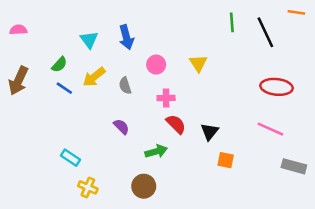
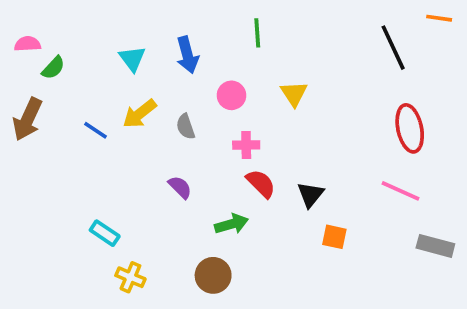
green line: (232, 22) -> (257, 33), moved
green semicircle: (59, 65) -> (53, 68), moved
red ellipse: (277, 87) -> (410, 128), turned 72

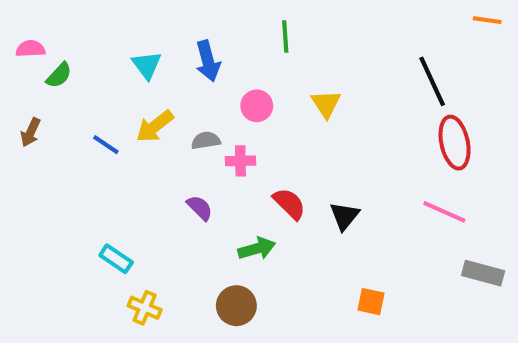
black line: (393, 48) -> (432, 81), moved
brown arrow: (28, 119) -> (30, 132), size x0.6
gray semicircle: (186, 127) -> (206, 141), turned 100
pink cross: (246, 145) -> (240, 161), moved
orange square: (334, 237) -> (371, 302), moved

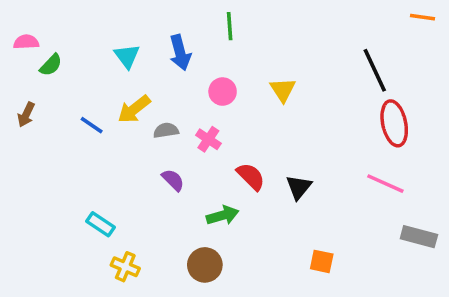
green line: (285, 37) -> (230, 26), moved
gray semicircle: (206, 141) -> (166, 130), moved
pink cross: (240, 161) -> (208, 139), turned 35

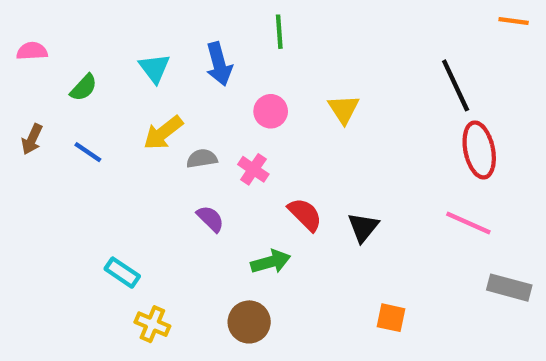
green semicircle: (51, 65) -> (84, 88), moved
blue line: (92, 125) -> (88, 152), moved

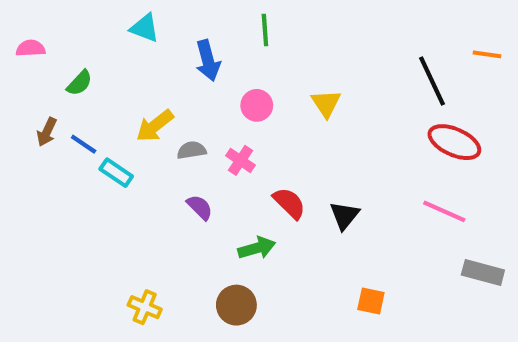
orange line: (514, 21) -> (487, 54), moved
cyan triangle: (155, 68) -> (145, 28), moved, turned -32
brown arrow: (32, 139) -> (47, 132), moved
red ellipse: (479, 150) -> (454, 142), turned -54
cyan rectangle: (122, 273) -> (116, 173), moved

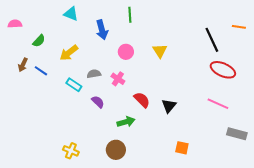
yellow arrow: (155, 126) -> (69, 53), moved
cyan rectangle: (116, 173) -> (74, 85), moved

